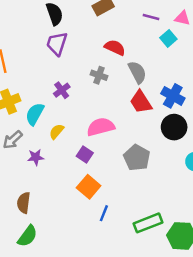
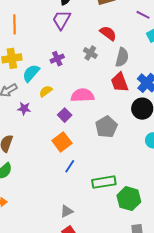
gray semicircle: (137, 72) -> (122, 57), turned 30

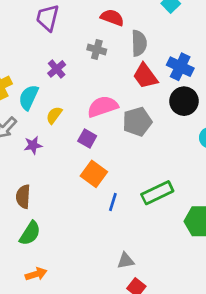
gray pentagon: (106, 127) -> (137, 122), moved, turned 30
green rectangle: (104, 182) -> (157, 193), moved
gray triangle: (67, 211) -> (126, 261), turned 32

